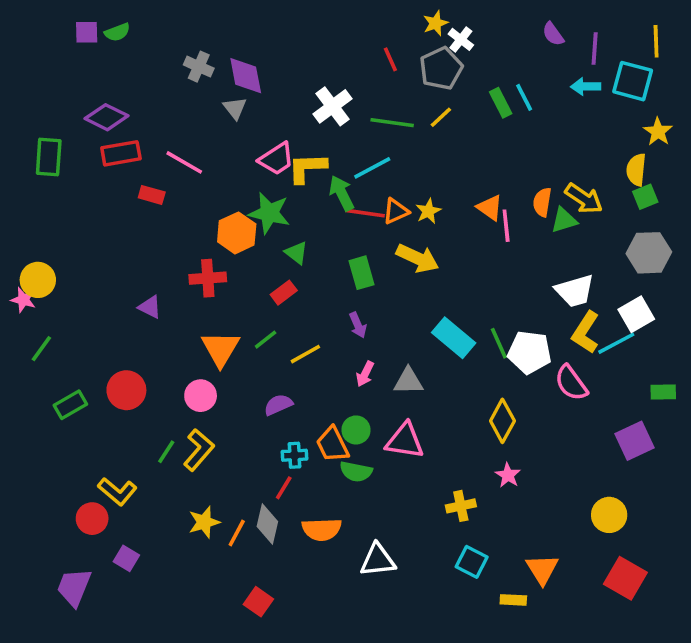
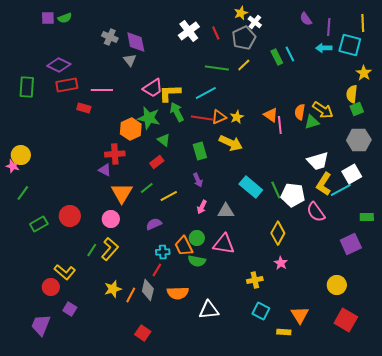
white cross: (333, 106) -> (189, 31), moved
pink line: (184, 162) -> (102, 90), turned -30
green arrow: (342, 193) -> (177, 112), moved
purple triangle: (150, 307) -> (105, 170), moved

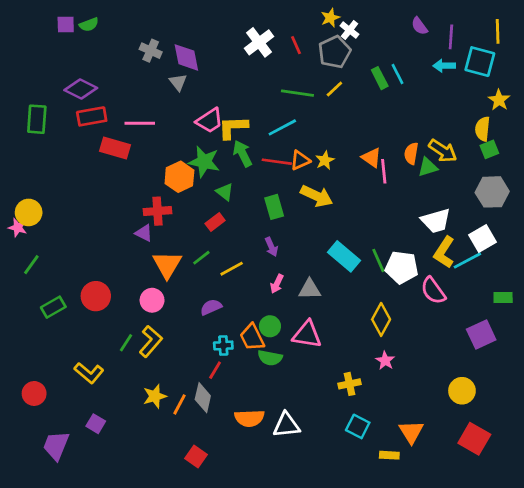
red rectangle: (84, 108) -> (115, 148), size x1.5
red circle: (51, 287) -> (34, 393), moved
orange semicircle: (178, 293) -> (249, 418), moved

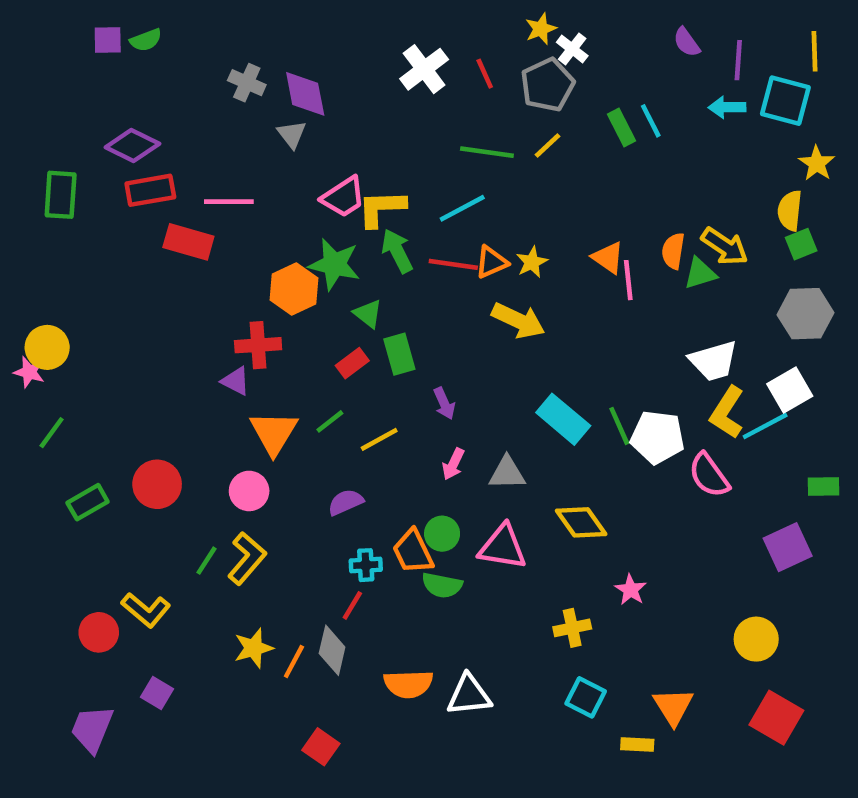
green rectangle: (274, 207) -> (399, 354), moved
yellow diamond: (381, 319) -> (581, 522), moved, turned -64
red circle: (34, 393) -> (99, 632), moved

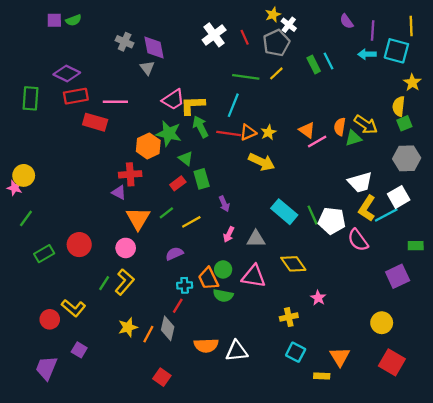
cyan line: (462, 208) -> (233, 105), turned -40
pink line: (628, 280) -> (317, 141), turned 66

